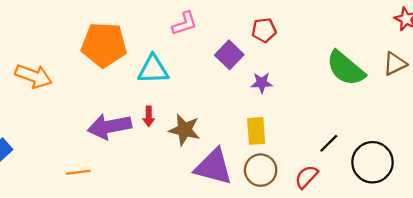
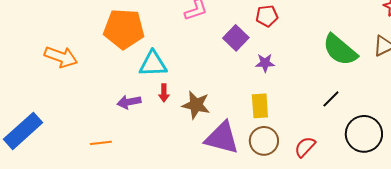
cyan triangle: (153, 69) -> (153, 64), moved
purple arrow: (110, 126) -> (129, 102), size x0.6
black line: (329, 143) -> (331, 99), moved

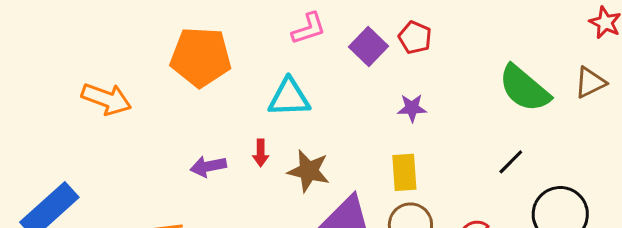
red pentagon: (267, 16) -> (415, 38), turned 30
purple square: (236, 38) -> (369, 47), moved
cyan triangle: (153, 64) -> (289, 97), moved

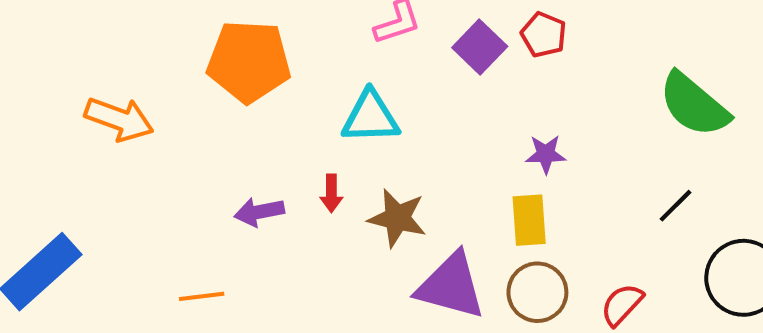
purple star: (412, 108) -> (546, 154), moved

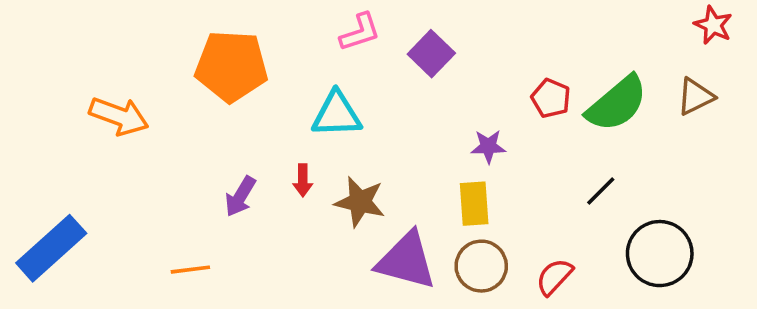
red pentagon: (544, 35) -> (551, 98), moved
green semicircle: (694, 105) -> (617, 104), turned -80
purple arrow: (259, 212) -> (240, 196), turned -48

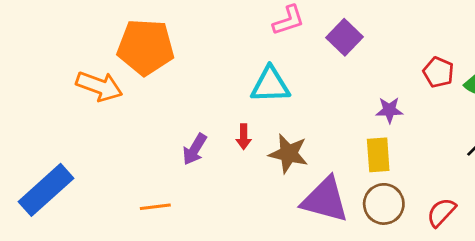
orange pentagon: (231, 66) -> (146, 47), moved

